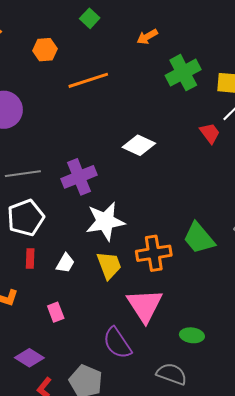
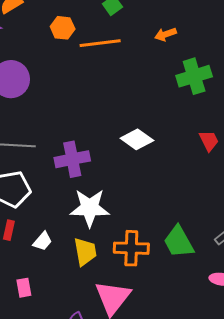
orange line: (88, 80) -> (100, 43), moved

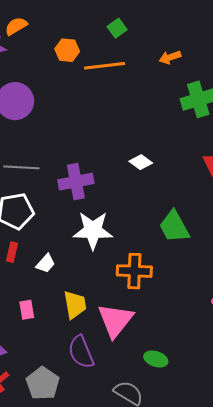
white diamond: (137, 139) -> (141, 162), size x0.7
green trapezoid: (179, 242) -> (174, 227), moved
yellow trapezoid: (85, 252) -> (75, 305), moved

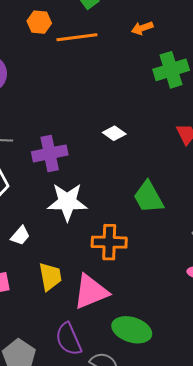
pink triangle: (115, 320) -> (91, 292), turned 30
purple semicircle: (81, 352) -> (68, 339), moved
green ellipse: (156, 359) -> (132, 330), size x1.6

